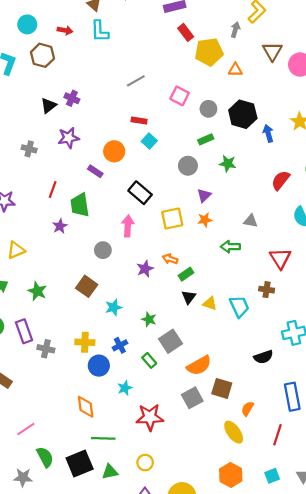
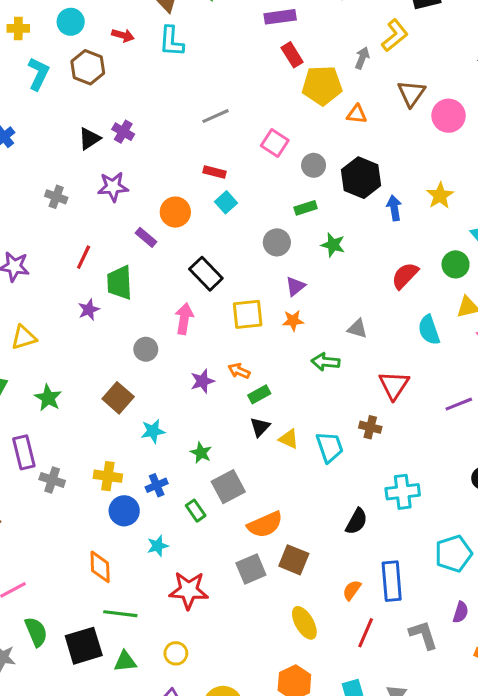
black semicircle: (263, 357) -> (356, 521), turned -48
orange semicircle: (247, 409) -> (352, 590), moved

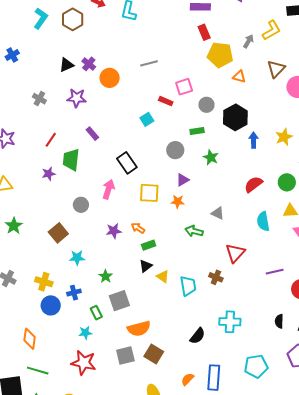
pink square: (275, 143) -> (184, 87), turned 30
red rectangle: (215, 172) -> (166, 101), moved
orange circle: (175, 212) -> (110, 78), moved
cyan star: (158, 546) -> (85, 333), moved

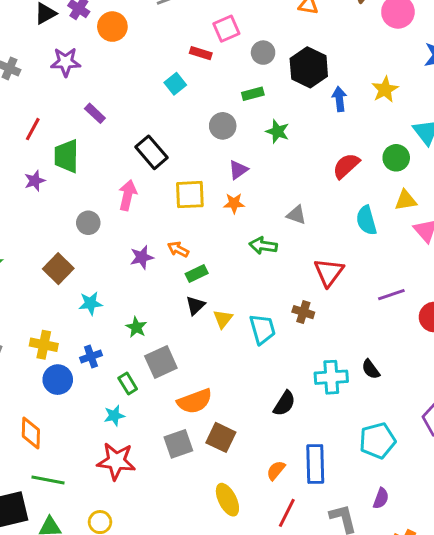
yellow triangle: (163, 277) -> (223, 319), turned 40
black semicircle: (279, 321) -> (371, 369), moved, turned -32

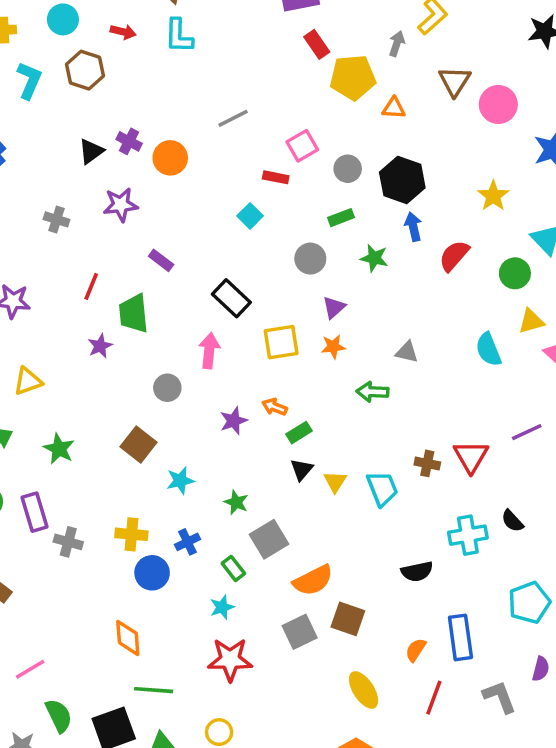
blue arrow: (339, 99) -> (413, 227), moved
red semicircle: (346, 166) -> (454, 256), moved
red triangle: (329, 272) -> (471, 457), moved
black semicircle: (284, 403) -> (417, 571), turned 52

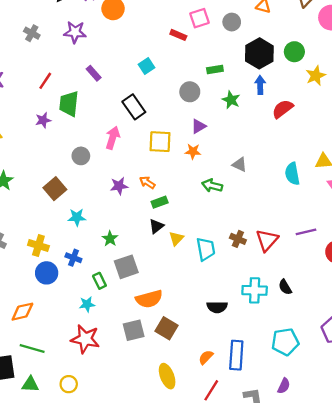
gray circle: (348, 169) -> (232, 22), moved
cyan square: (250, 216) -> (147, 66), moved
green circle: (515, 273) -> (294, 52), moved
blue cross: (188, 542) -> (73, 258), turned 35
orange diamond: (128, 638) -> (22, 312), turned 70

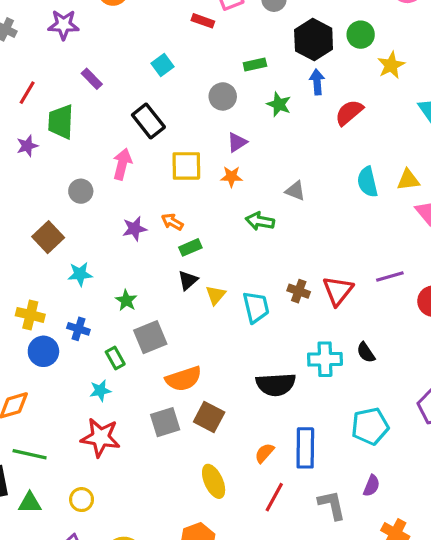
cyan semicircle: (292, 174) -> (367, 182), moved
black semicircle: (217, 307) -> (276, 384), size x1.4

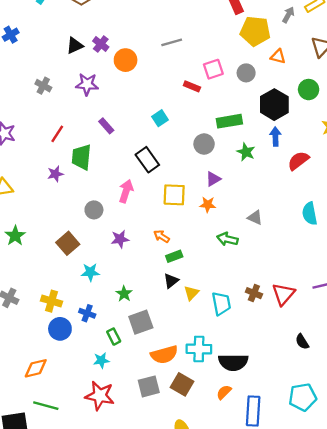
green circle: (361, 35) -> (309, 90), moved
green rectangle: (255, 65) -> (229, 121), size x1.5
purple star: (135, 229) -> (120, 239), moved
cyan cross: (325, 359) -> (199, 349), moved
orange semicircle: (264, 453) -> (224, 392), moved

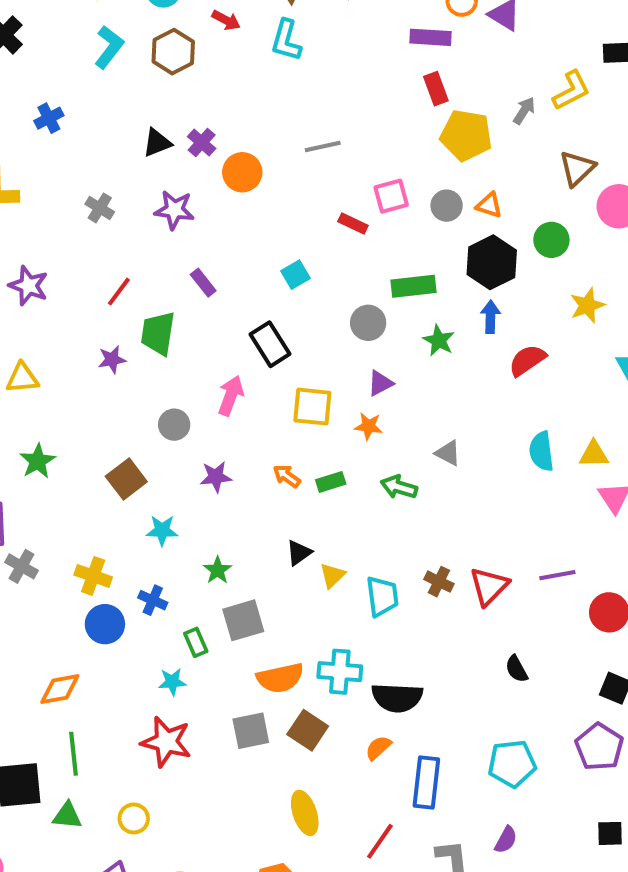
orange triangle: (278, 56) -> (489, 205), moved
green rectangle: (174, 256) -> (331, 482), moved
green line: (46, 406) -> (73, 754), turned 65

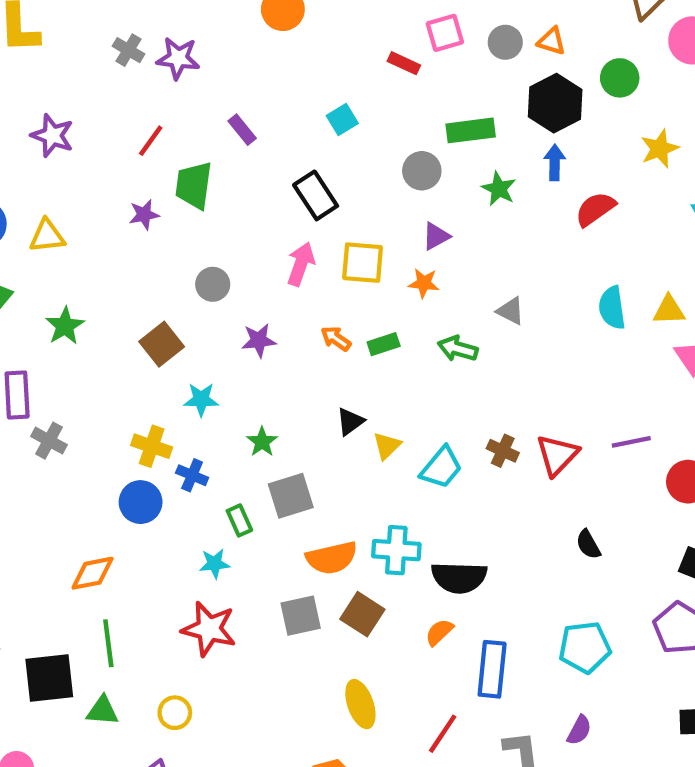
purple star: (174, 210) -> (178, 58), moved
pink arrow: (231, 396) -> (301, 264), moved
yellow cross: (93, 576) -> (152, 446), moved
cyan trapezoid: (382, 596) -> (441, 468), turned 48

